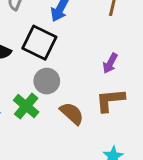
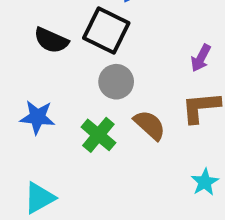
green cross: (26, 106) -> (98, 135), moved

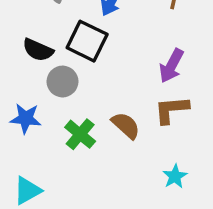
purple arrow: (201, 58) -> (171, 66), size x1.4
gray circle: (116, 82) -> (63, 82), moved

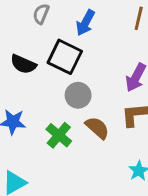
gray circle: (63, 82) -> (78, 95), moved

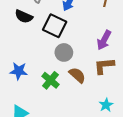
black semicircle: (23, 64) -> (24, 16), moved

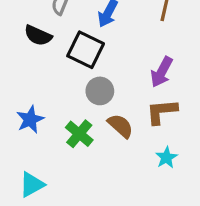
blue star: (19, 71) -> (30, 120), turned -30
cyan star: (106, 105) -> (166, 158), moved

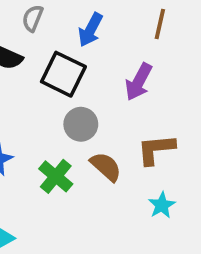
purple arrow: (162, 72) -> (139, 82), moved

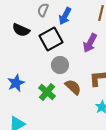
gray semicircle: (33, 18) -> (43, 10), moved
black square: (63, 74) -> (51, 39), turned 35

